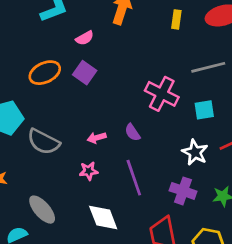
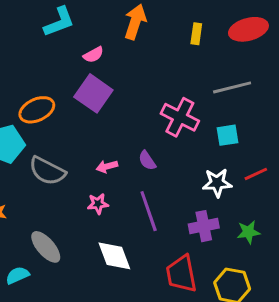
orange ellipse: (45, 73) -> (37, 110), moved
purple square: (85, 73) -> (93, 93), size x1.4
white star: (195, 152) -> (217, 183), turned -30
purple cross: (183, 191) -> (204, 226), turned -30

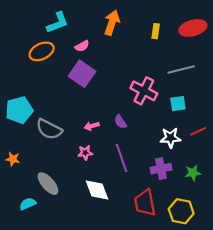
orange ellipse: (37, 110) -> (42, 51), moved

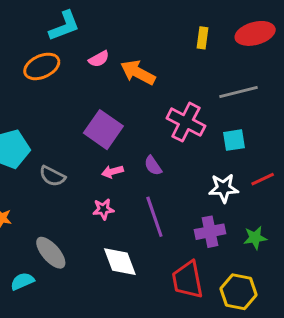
orange arrow: (112, 23) -> (138, 72), moved, turned -80
purple square: (82, 74) -> (103, 130), moved
gray semicircle: (49, 129) -> (52, 176), size x0.7

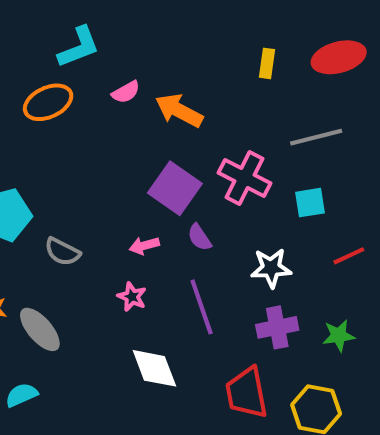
purple square: (103, 130) -> (175, 188), moved
white star: (224, 188) -> (271, 268), moved
pink star: (103, 209) -> (132, 297), turned 30
gray ellipse: (51, 253) -> (40, 329), moved

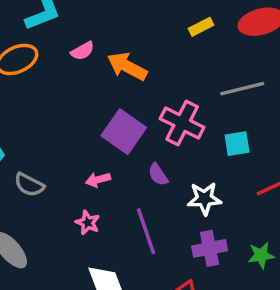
yellow rectangle: (267, 63) -> (201, 27), turned 55
purple semicircle: (199, 237) -> (158, 175), moved

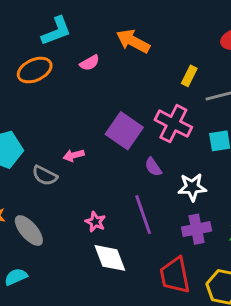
yellow rectangle: (201, 27) -> (189, 76), moved, turned -36
orange arrow: (127, 66) -> (133, 41), moved
pink arrow: (98, 180) -> (74, 155), moved
pink star: (88, 223) -> (95, 222), moved

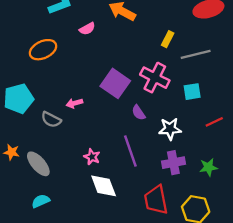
orange ellipse: (35, 70) -> (43, 50), moved
cyan semicircle: (16, 277) -> (41, 201), moved

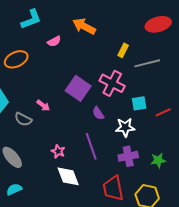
cyan square: (192, 92) -> (139, 103), moved
pink arrow: (74, 103) -> (43, 105), turned -128
red line: (214, 122) -> (163, 112), moved

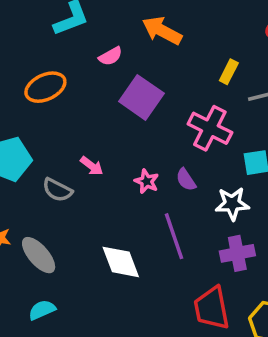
purple square: (78, 88) -> (141, 97), moved
pink star: (58, 151) -> (147, 181), moved
white diamond: (68, 176) -> (121, 262), moved

